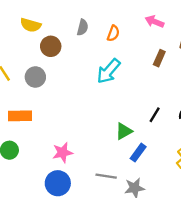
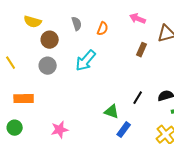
gray semicircle: (83, 27) -> (77, 24), turned -32
cyan arrow: (109, 71) -> (86, 61), moved
gray circle: (35, 77) -> (48, 66), moved
green triangle: (124, 131) -> (112, 112), turned 49

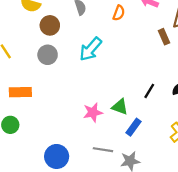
orange semicircle: (103, 29) -> (119, 13), moved
brown rectangle: (142, 50) -> (164, 37), moved, turned -48
pink star: (60, 130) -> (93, 112), moved

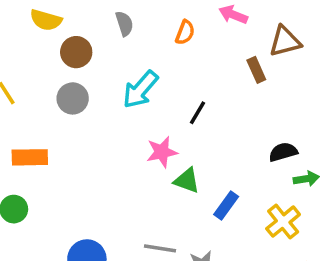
black line: (149, 91) -> (197, 113), moved
pink star: (93, 112) -> (162, 152), moved
blue rectangle: (133, 127) -> (226, 205), moved

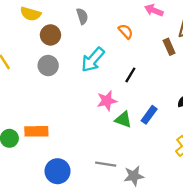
orange semicircle: (185, 32) -> (126, 31), moved, turned -63
orange rectangle: (30, 157) -> (36, 131), moved
blue rectangle: (226, 205) -> (149, 115), moved

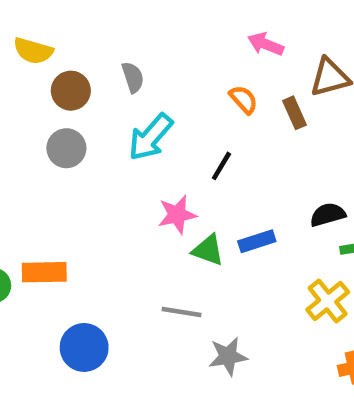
gray semicircle: (82, 16) -> (133, 77), moved
orange semicircle: (126, 31) -> (244, 99), moved
blue rectangle: (149, 115) -> (257, 241), turned 36
gray line: (106, 164) -> (182, 312), moved

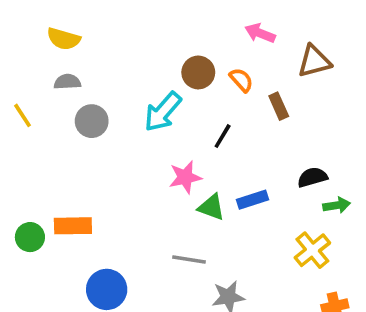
gray semicircle: (133, 77) -> (67, 82), moved, turned -75
brown circle: (71, 91) -> (198, 72), moved
brown rectangle: (294, 113) -> (279, 106), moved

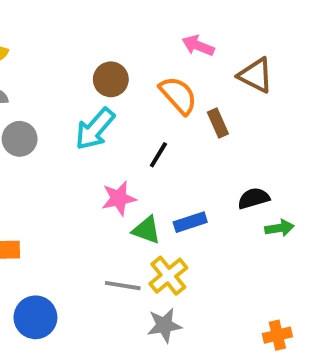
brown triangle: (314, 61) -> (256, 75), turned 42
brown circle: (198, 72) -> (111, 79), moved
orange semicircle: (241, 80) -> (178, 95), size x1.5
yellow cross: (312, 250) -> (168, 276), moved

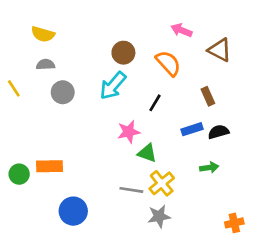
brown rectangle: (218, 123) -> (208, 96), moved
blue rectangle: (190, 222) -> (192, 129), moved
green arrow: (279, 228) -> (209, 167), moved

